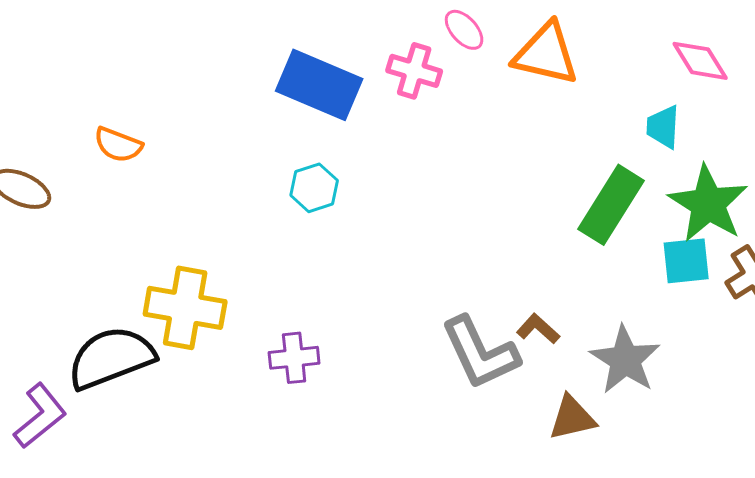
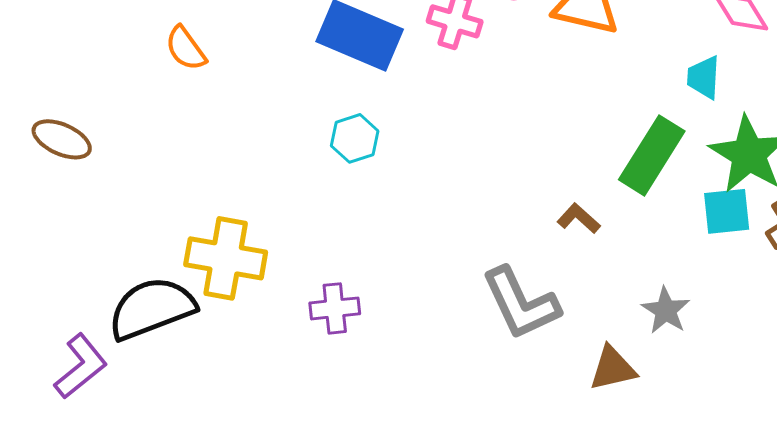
orange semicircle: (118, 145) -> (186, 48), moved, turned 33
brown L-shape: (538, 329) -> (579, 218), moved
gray star: (625, 360) -> (666, 310), size x0.7

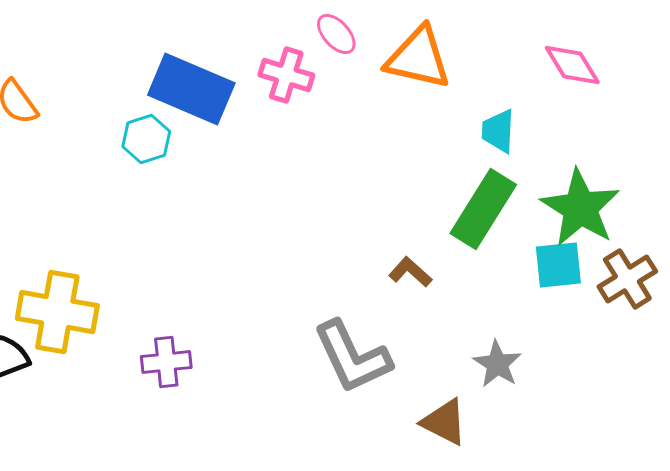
cyan trapezoid: (704, 77) -> (498, 131), moved
cyan hexagon: (355, 138) -> (146, 139), moved
brown triangle: (613, 368) -> (444, 422), turned 40

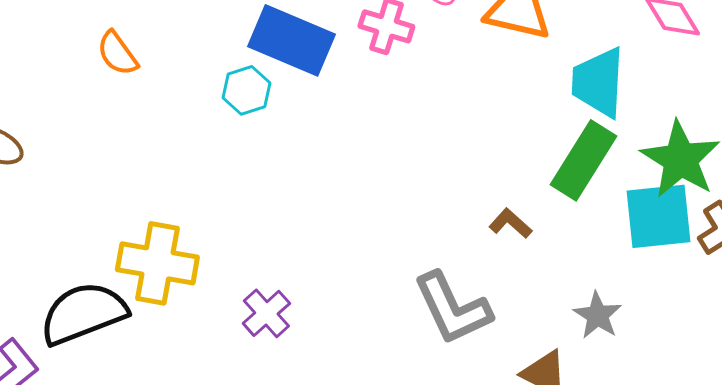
cyan trapezoid: (498, 131) -> (598, 82), size x1.6
cyan square: (558, 265) -> (658, 216), size x1.4
purple cross: (166, 362) -> (266, 313), turned -36

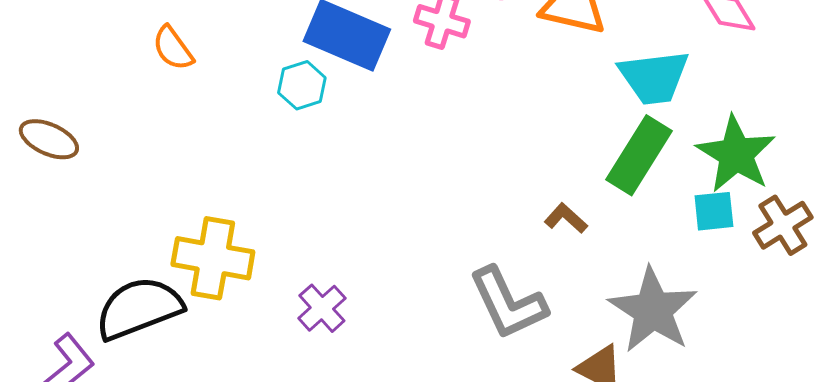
cyan trapezoid: (598, 82) -> (654, 77), turned -100
cyan square: (658, 216) -> (714, 211), size x0.6
gray star: (597, 315) -> (653, 310), size x1.8

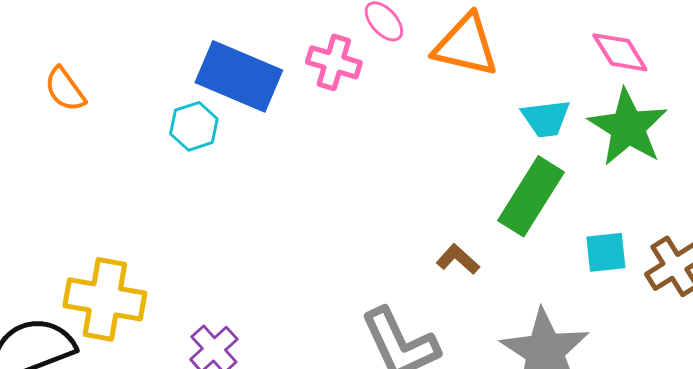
cyan trapezoid: (654, 77) -> (546, 118), size x0.7
green star: (736, 154) -> (628, 127), moved

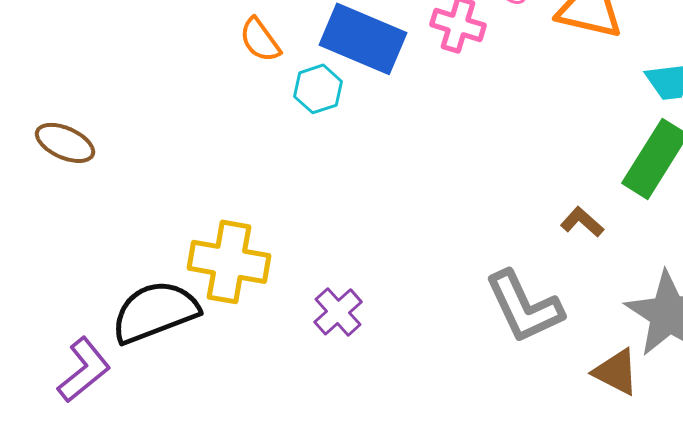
orange semicircle: (65, 89) -> (260, 40), moved

